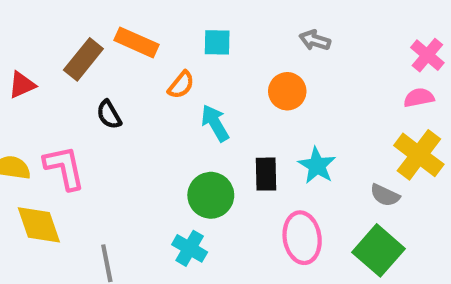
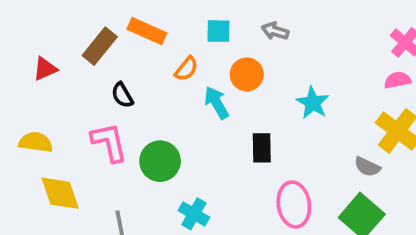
gray arrow: (315, 40) -> (275, 31), moved
orange circle: (287, 91) -> (247, 74), moved
cyan star: (317, 166) -> (313, 103), moved
pink L-shape: (64, 168) -> (109, 142), moved
green circle: (211, 195) -> (160, 161), moved

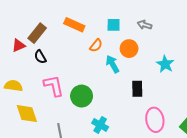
brown rectangle: (100, 46) -> (37, 33), moved
black semicircle: (122, 95) -> (40, 57), moved

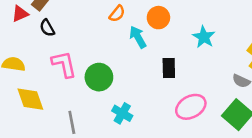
pink ellipse: (155, 120) -> (191, 107), turned 70

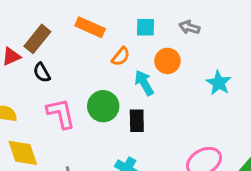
black rectangle: (169, 68) -> (137, 121), moved
green circle: (99, 77) -> (103, 106), moved

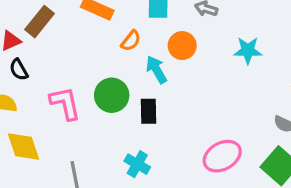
black semicircle: (42, 73) -> (19, 70), moved
cyan star: (219, 83) -> (248, 50), moved, turned -30

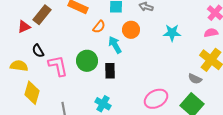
black semicircle: (19, 70) -> (38, 51), moved
yellow diamond: (24, 147) -> (32, 93), turned 35

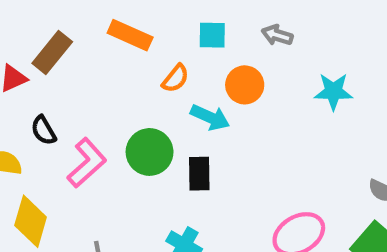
cyan arrow: (115, 45) -> (210, 117), turned 144
pink L-shape: (58, 66) -> (87, 163), turned 60

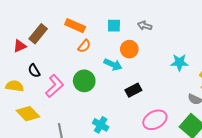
orange semicircle: (175, 78) -> (84, 46), moved
cyan star: (333, 91) -> (179, 62), moved
black rectangle: (199, 174) -> (133, 90), moved, turned 63
yellow diamond: (31, 221) -> (28, 114), turned -60

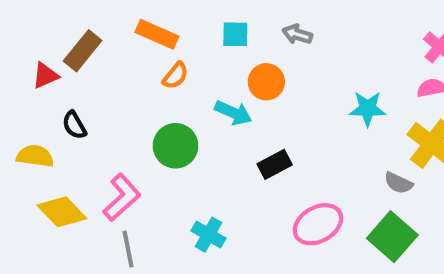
pink L-shape: (55, 86) -> (122, 197), moved

